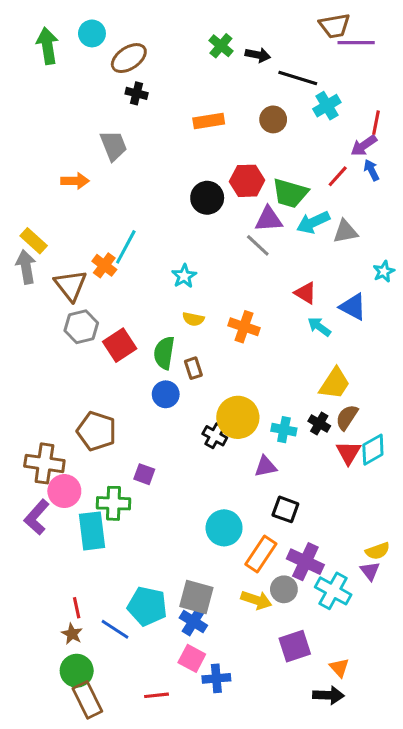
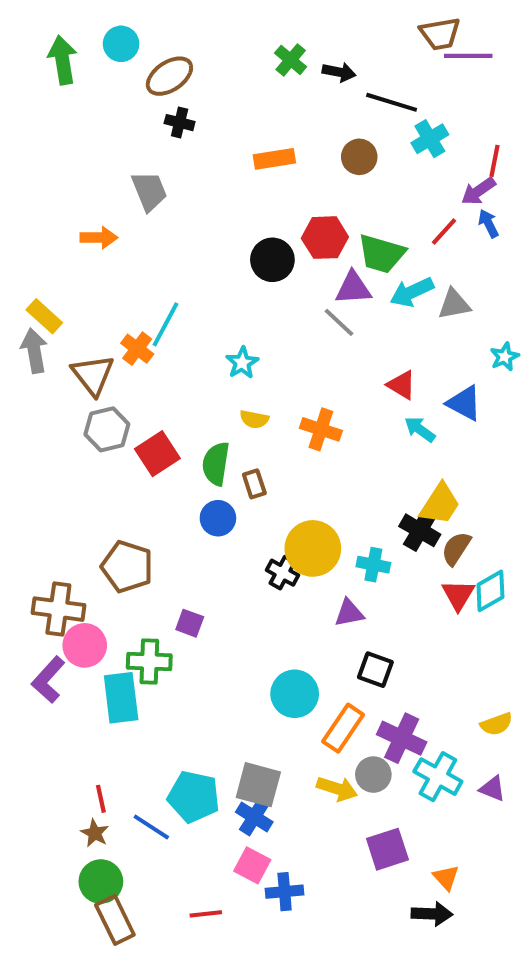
black cross: (319, 423) -> (420, 530), moved, size x1.4
purple triangle: (370, 571) -> (492, 789), moved, turned -30

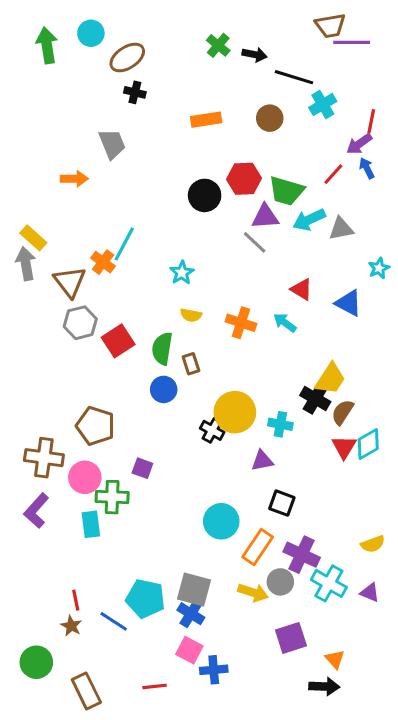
cyan arrow: (420, 429) -> (285, 323), moved
pink circle: (85, 645) -> (85, 477), moved
cyan rectangle: (121, 698) -> (91, 524), size x0.7
green circle: (101, 882) -> (36, 662), moved

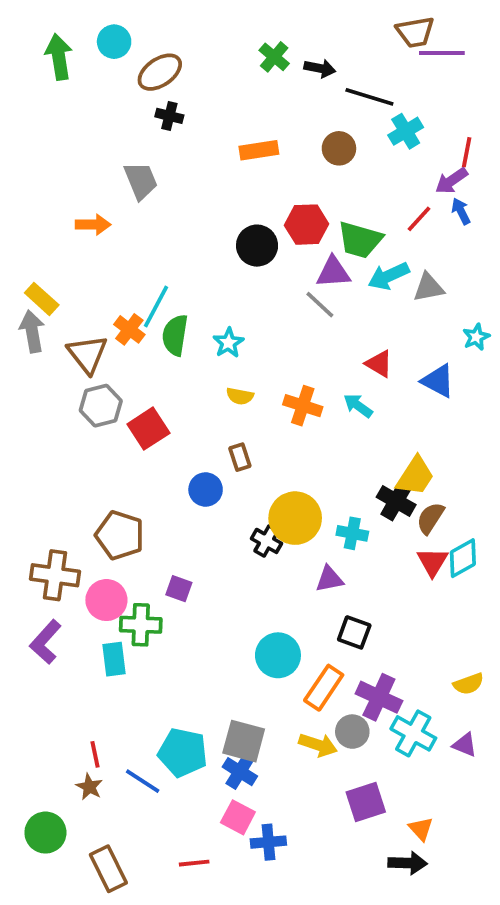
green semicircle: (162, 348) -> (175, 335), moved

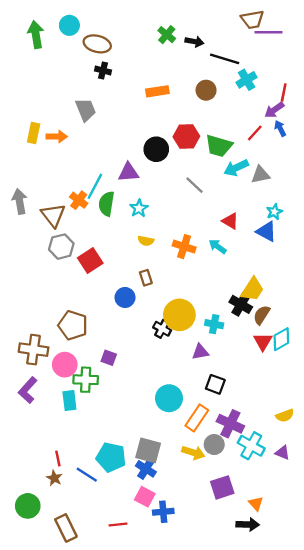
brown ellipse: (160, 72) -> (97, 44), turned 48
purple triangle: (333, 272) -> (128, 172), moved
yellow rectangle: (42, 299) -> (34, 133), moved, turned 60
cyan star: (476, 337) -> (274, 212), moved

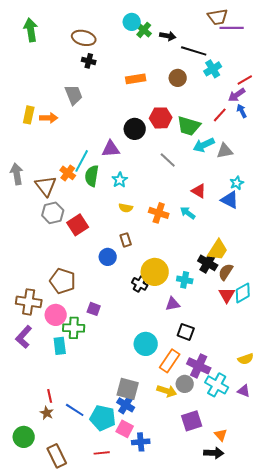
cyan circle: (69, 25) -> (132, 22), moved
red line: (284, 93) -> (245, 80), turned 49
cyan pentagon: (111, 457) -> (103, 418), moved

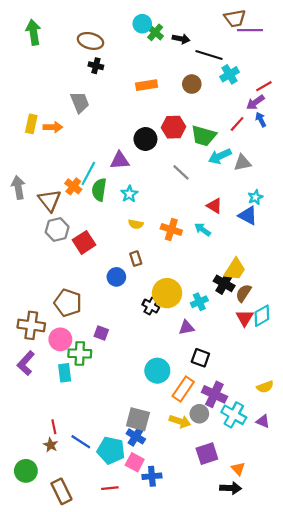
cyan cross: (185, 280) -> (199, 302), turned -35

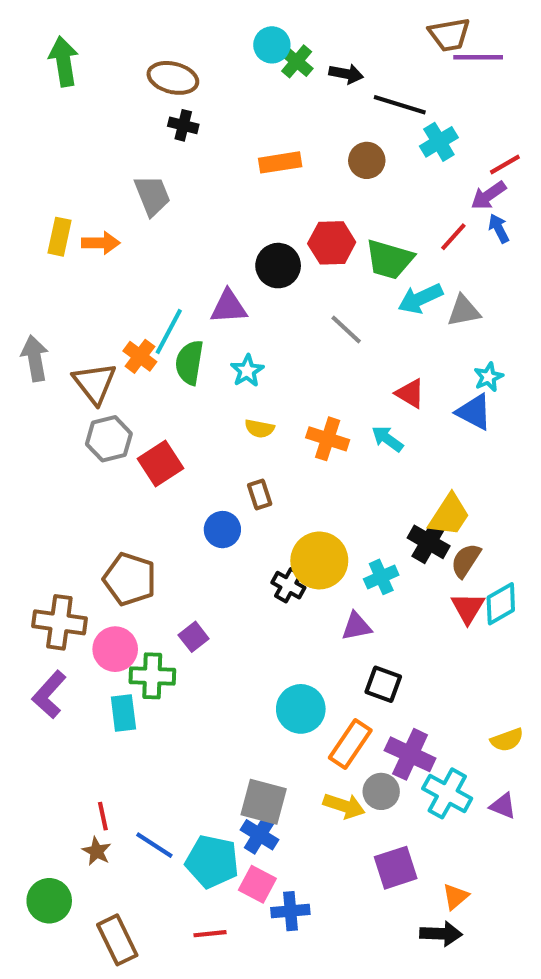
purple square: (101, 333) -> (194, 637), turned 32
orange triangle: (238, 469) -> (455, 897), turned 32

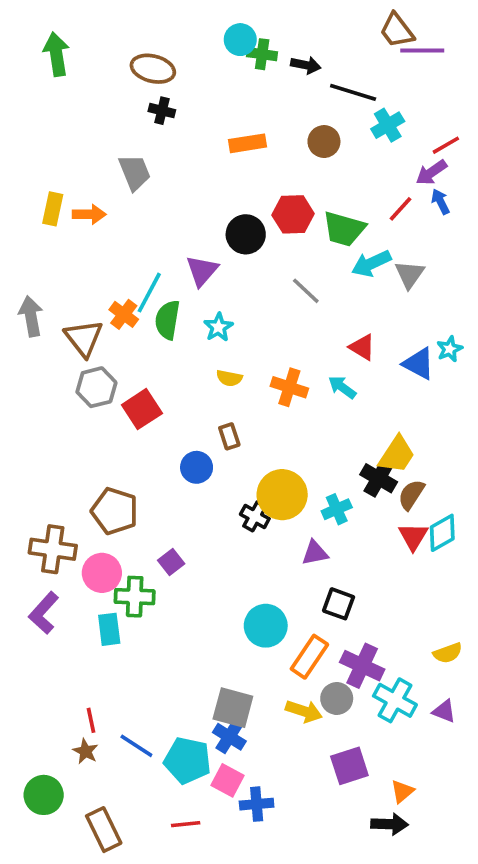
brown trapezoid: (449, 35) -> (397, 30), turned 63
green cross: (297, 61) -> (262, 54), turned -32
purple triangle: (229, 307) -> (202, 271), turned -45
gray triangle: (464, 311) -> (410, 274), turned -44
cyan star: (488, 377) -> (450, 349), moved

